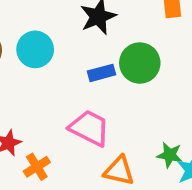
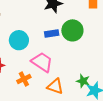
cyan circle: (35, 49) -> (19, 40), moved
orange cross: (37, 167) -> (24, 79), moved

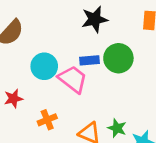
pink trapezoid: (42, 62) -> (73, 79), moved
green star: (83, 81) -> (117, 128), moved

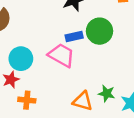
cyan circle: (44, 66) -> (21, 59), moved
orange cross: (47, 120) -> (27, 100), moved, turned 35

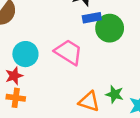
blue rectangle: (74, 36) -> (92, 18), moved
orange cross: (27, 100) -> (16, 98), moved

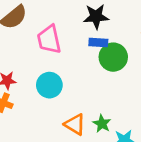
pink trapezoid: (68, 52) -> (49, 39), moved, turned -148
cyan circle: (25, 54) -> (49, 85), moved

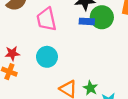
green circle: (113, 57) -> (102, 17), moved

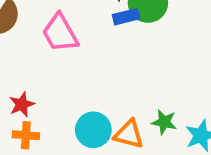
cyan circle: (47, 57) -> (93, 130), moved

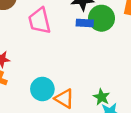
green star: (164, 122) -> (101, 97), moved

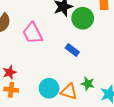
blue rectangle: (85, 23) -> (72, 50), moved, turned 48
green star: (101, 97) -> (88, 84), moved

